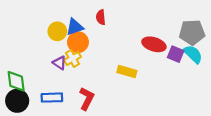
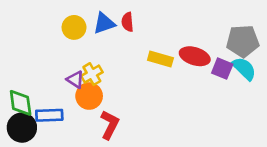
blue triangle: (75, 27) -> (104, 23), moved
yellow circle: (57, 31) -> (74, 27), moved
orange circle: (78, 42) -> (89, 96), moved
yellow rectangle: (127, 71) -> (160, 59), moved
blue rectangle: (52, 98) -> (49, 115), moved

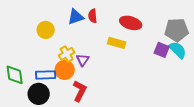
yellow circle: (74, 27) -> (46, 30), moved
red ellipse: (195, 56) -> (131, 23), moved
purple triangle: (75, 80) -> (83, 60), moved, turned 32
blue rectangle: (49, 115) -> (46, 75), moved
black circle: (22, 128) -> (39, 94), moved

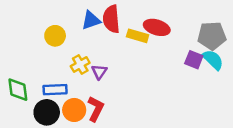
red semicircle: (93, 16) -> (111, 19), size x1.6
yellow rectangle: (117, 43) -> (138, 36), moved
orange circle: (65, 70) -> (74, 110), moved

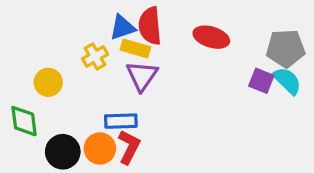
yellow circle: (55, 36) -> (48, 82), moved
yellow rectangle: (138, 36) -> (135, 48), moved
yellow cross: (80, 64) -> (95, 56), moved
purple triangle: (99, 72) -> (142, 76), moved, size x1.5
blue rectangle: (55, 90) -> (121, 121), moved

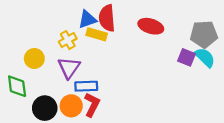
purple triangle: (142, 76) -> (69, 68), moved

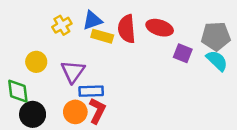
red semicircle: (107, 18) -> (127, 29), moved
yellow cross: (68, 40) -> (62, 25), moved
purple square: (187, 57) -> (183, 53), moved
black circle: (45, 108) -> (33, 114), moved

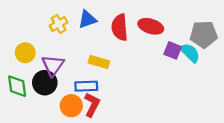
yellow rectangle: (102, 36) -> (99, 62), moved
cyan semicircle: (217, 61) -> (190, 53), moved
yellow circle: (36, 62) -> (25, 53), moved
purple triangle: (73, 72) -> (53, 65), moved
black circle: (33, 114) -> (45, 83), moved

